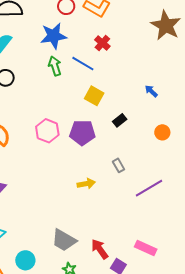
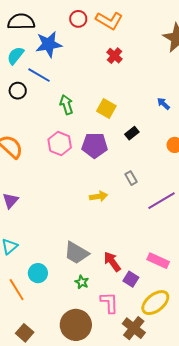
blue star: (53, 36) -> (49, 44), moved
blue line: (83, 64) -> (39, 75), moved
green arrow: (55, 66) -> (66, 105), moved

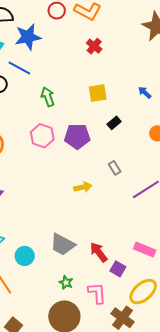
yellow square: (106, 108) -> (98, 93), moved, turned -36
cyan circle: (38, 273) -> (25, 256), moved
green star: (82, 282) -> (66, 282), moved

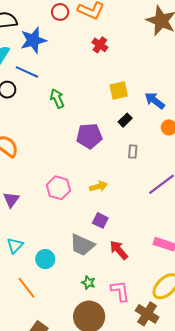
blue arrow: (145, 92) -> (155, 101), moved, size x1.5
yellow square: (98, 93) -> (119, 90), moved
pink hexagon: (42, 136) -> (58, 188), moved
gray rectangle: (115, 168) -> (133, 152), moved, turned 40
purple square: (118, 269) -> (100, 220), moved

